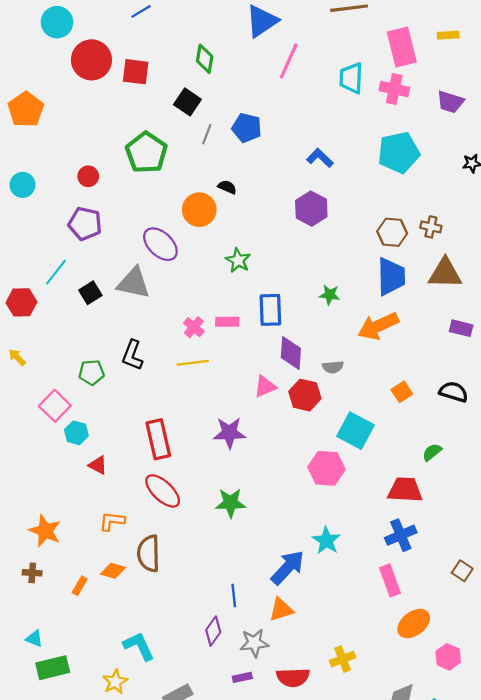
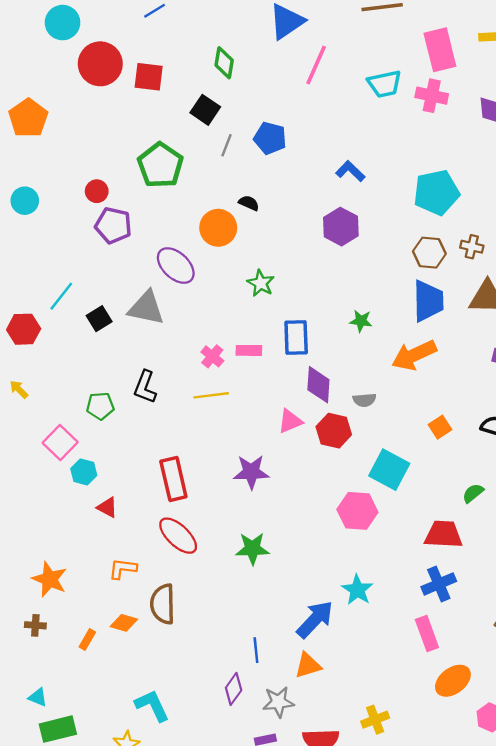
cyan trapezoid: (351, 78) -> (385, 84), turned -104
cyan pentagon: (399, 153) -> (436, 192), moved
purple pentagon: (85, 224) -> (113, 225), moved

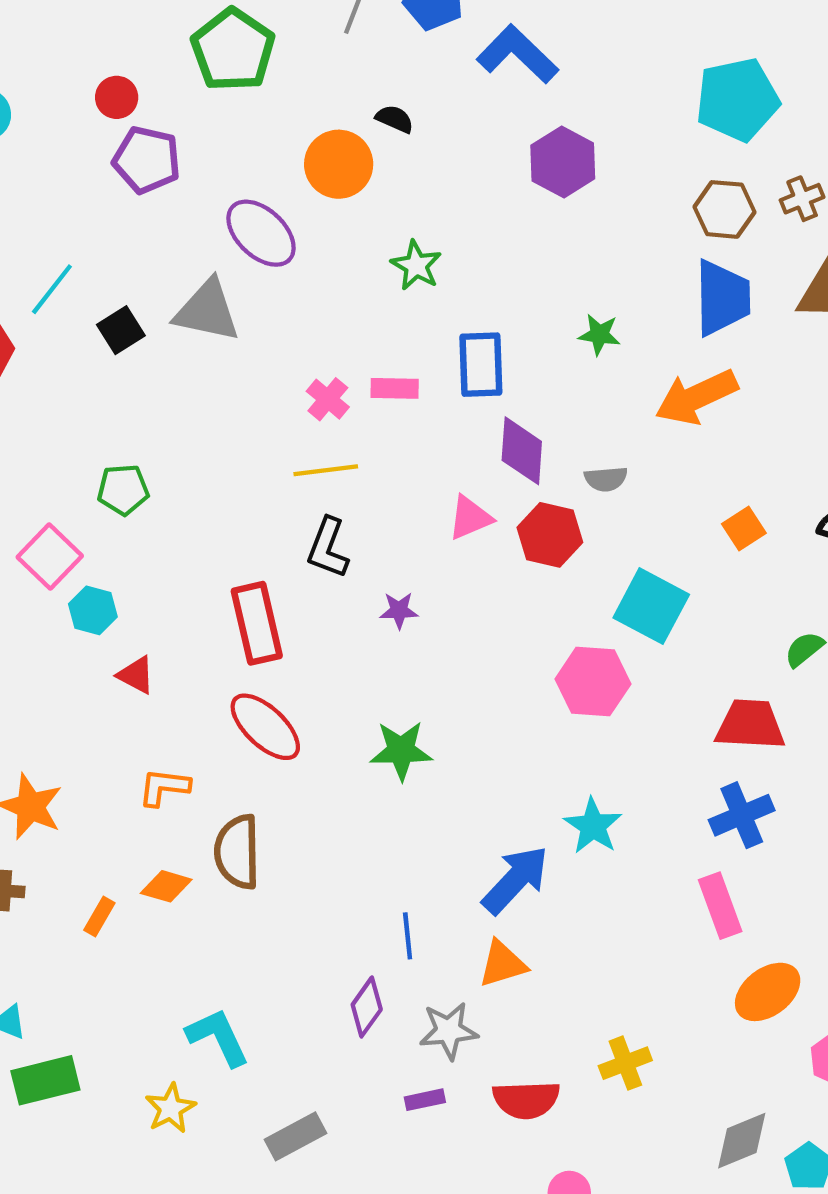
blue L-shape: (350, 171) -> (518, 54), moved, size x1.5
brown cross: (472, 247) -> (802, 199), turned -35
black L-shape: (145, 387) -> (328, 548), moved
purple star: (251, 472) -> (399, 610), size x0.6

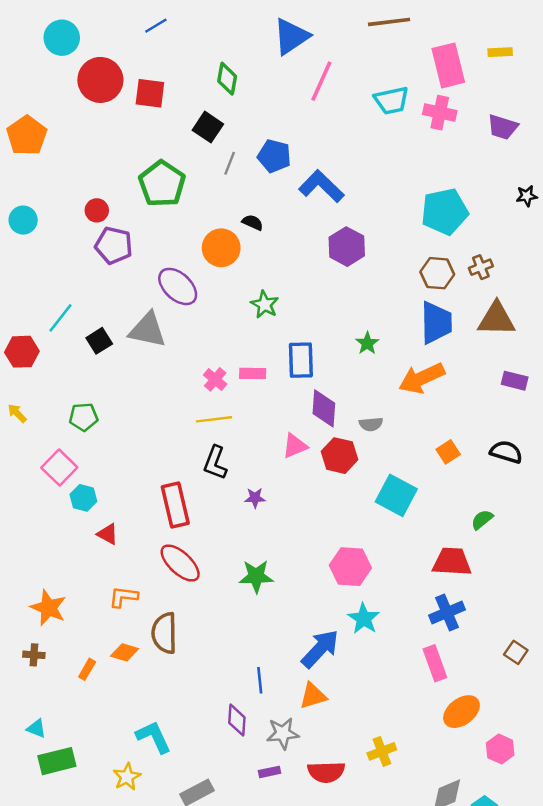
green star: (599, 334) -> (367, 343), turned 30
green pentagon: (123, 490) -> (83, 417), moved
pink hexagon: (593, 682) -> (350, 567), moved
purple diamond: (367, 1007) -> (237, 720), turned -32

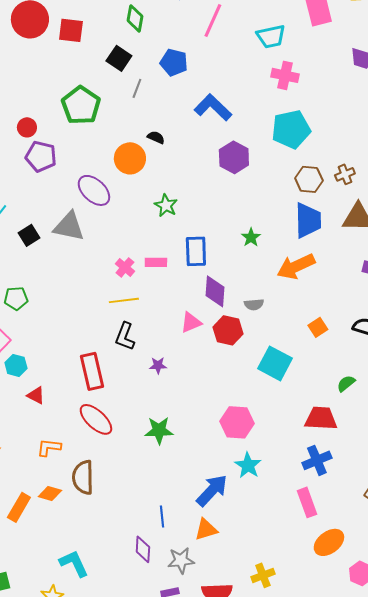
pink cross: (440, 113) -> (285, 75), moved
blue pentagon: (274, 156) -> (174, 62), moved
cyan pentagon: (445, 212) -> (291, 129), moved
orange rectangle: (87, 669) -> (19, 507), size x1.6

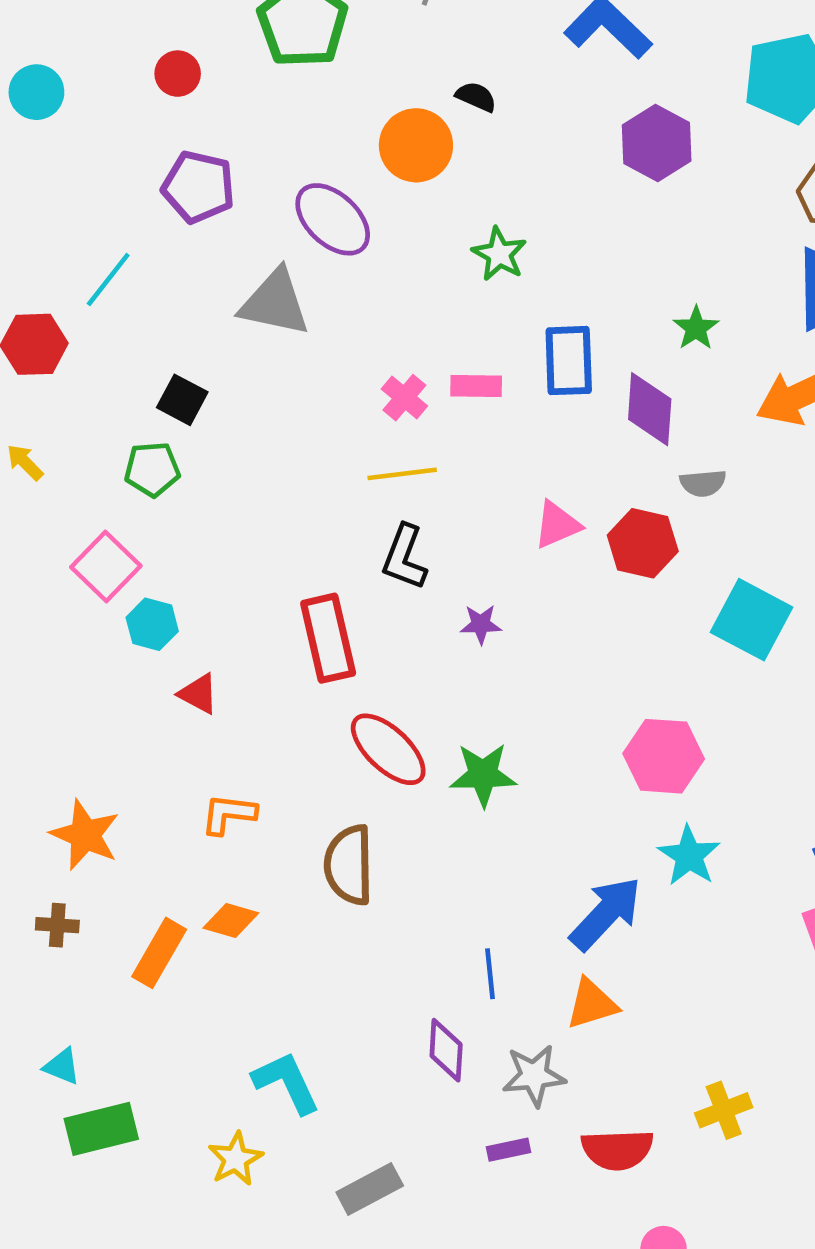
purple pentagon: (41, 156) -> (198, 187), moved
black square: (29, 235) -> (182, 400), moved, turned -30
purple diamond: (215, 291) -> (650, 409), moved
red ellipse: (96, 419) -> (388, 749), moved
brown semicircle: (83, 477) -> (349, 865), moved

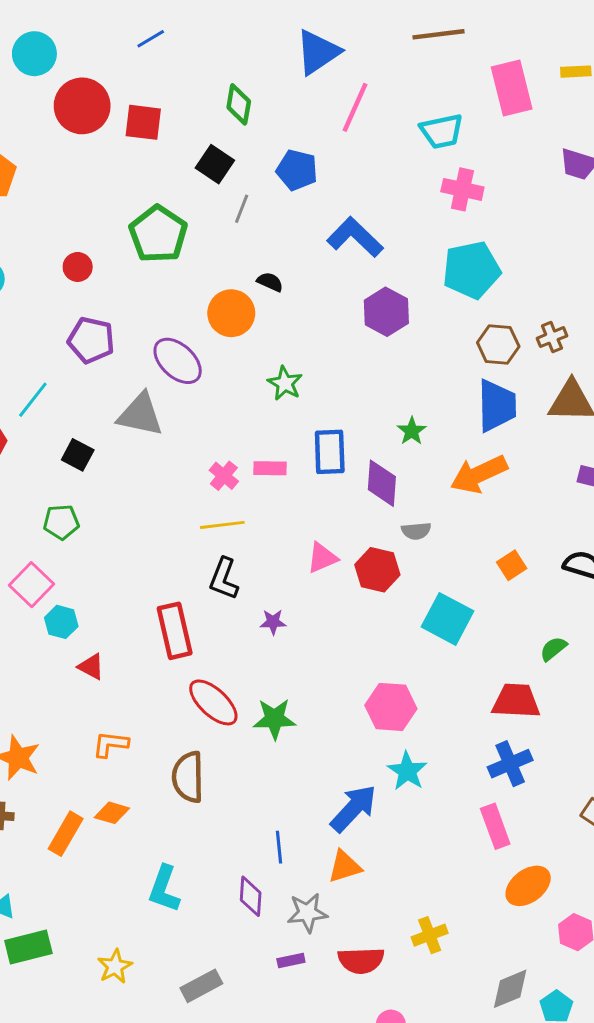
black square: (182, 400) -> (78, 455), moved
cyan L-shape: (286, 1082) -> (164, 889), moved, turned -135

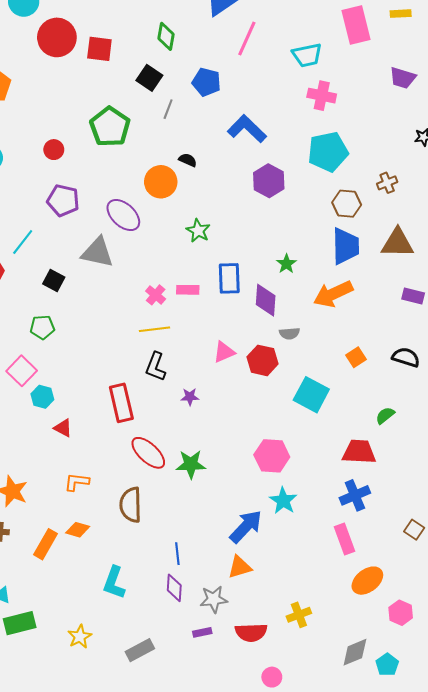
brown cross: (552, 337) -> (387, 183), moved
blue line: (279, 847) -> (177, 554), moved

